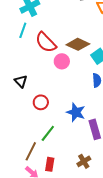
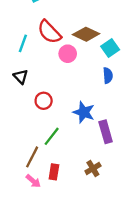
cyan line: (23, 30) -> (23, 43), moved

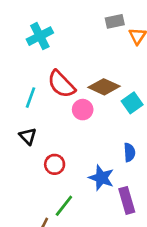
blue semicircle: (108, 76) -> (129, 152), moved

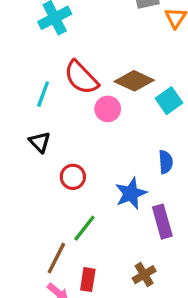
blue star: (101, 178) -> (131, 193), turned 30

